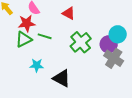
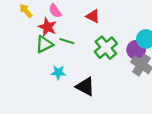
red star: (27, 23) -> (47, 27), turned 30

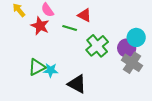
green line: (67, 41) -> (70, 28), moved
green triangle: (44, 44) -> (37, 67), moved

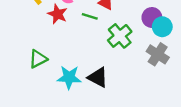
purple circle: (127, 48) -> (152, 18), moved
green triangle: (37, 67) -> (38, 59), moved
cyan star: (51, 70) -> (69, 77), moved, size x1.5

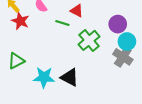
red star: (58, 14) -> (20, 21), moved
cyan circle: (162, 27) -> (127, 41), moved

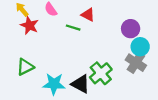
green cross: (89, 40) -> (101, 73), moved

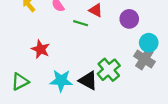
red star: (29, 25) -> (41, 49), moved
purple circle: (131, 29) -> (129, 19), moved
green triangle: (25, 67) -> (20, 82), moved

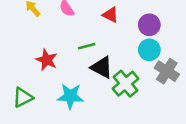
green line: (81, 23) -> (87, 46), moved, turned -32
cyan circle: (149, 43) -> (149, 50), moved
black triangle: (88, 81) -> (102, 67), moved

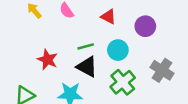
cyan circle: (149, 50) -> (118, 50), moved
black triangle: (102, 67) -> (87, 67), moved

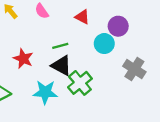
cyan circle: (118, 50) -> (104, 44), moved
green cross: (123, 82) -> (80, 83), moved

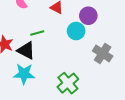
black triangle: (61, 66) -> (26, 50), moved
green cross: (80, 83) -> (68, 83), moved

